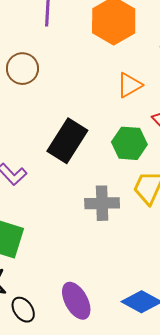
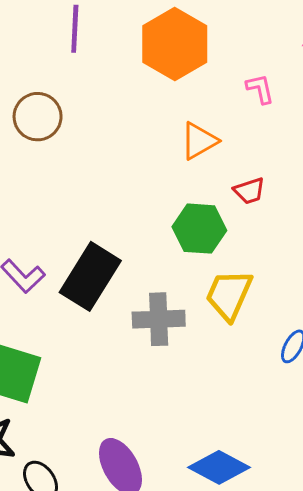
black rectangle: (67, 141) -> (90, 276), moved

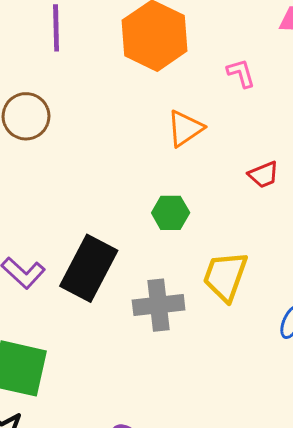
red trapezoid: (249, 191) -> (264, 175), moved
green hexagon: (199, 229) -> (171, 213), moved, size x0.7

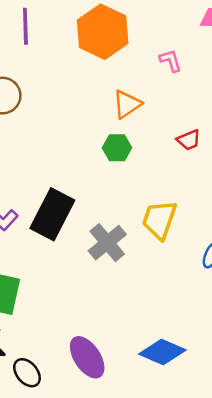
green hexagon: (171, 213) -> (117, 148), moved
gray cross: (159, 305) -> (107, 243), turned -33

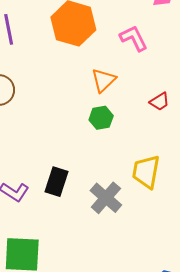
pink L-shape: (170, 61) -> (134, 38), size x1.4
black rectangle: (52, 214) -> (57, 182), size x0.7

